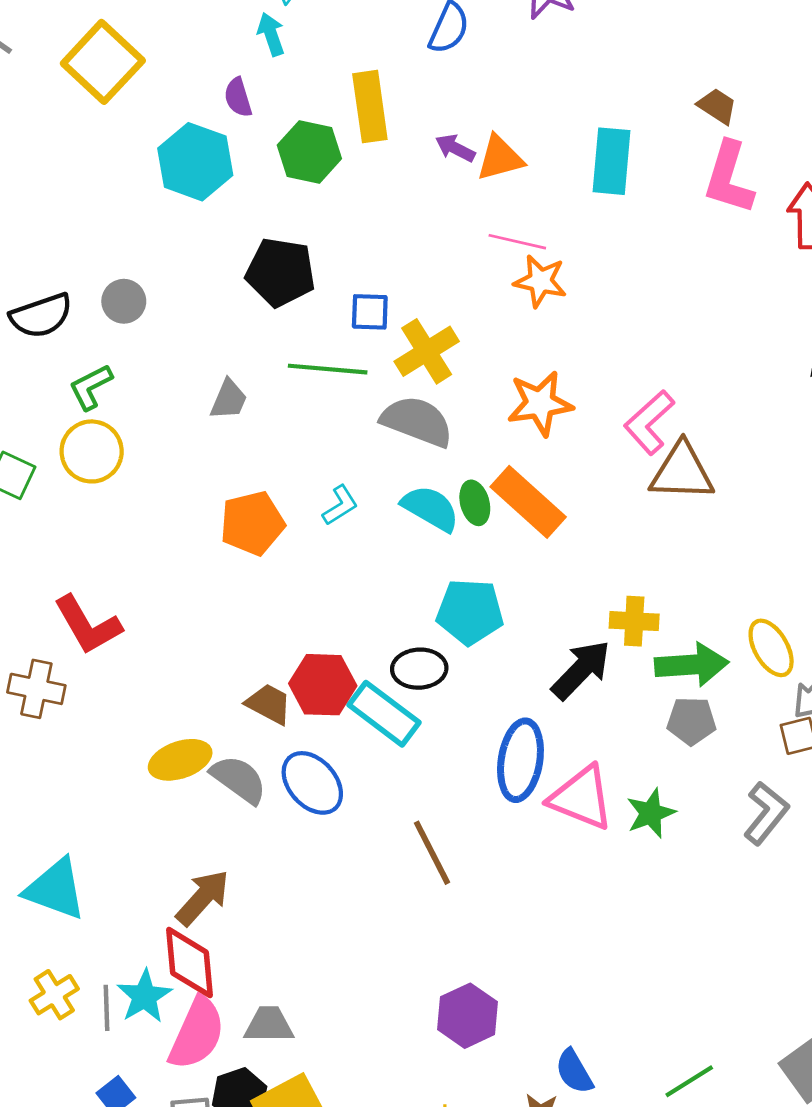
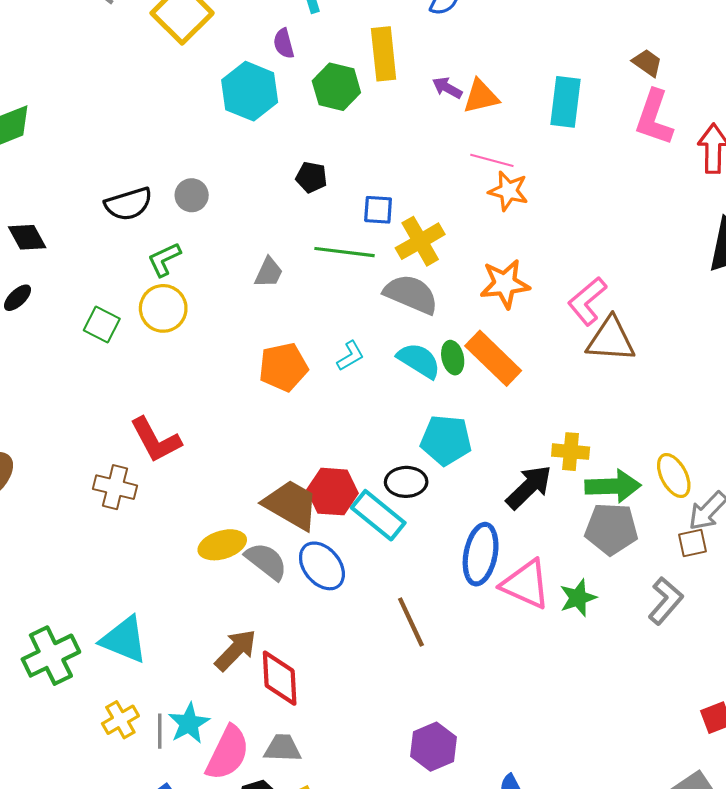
black pentagon: (281, 272) -> (311, 177), size x0.6
brown trapezoid: (269, 704) -> (291, 505), size x1.6
gray pentagon: (691, 721) -> (611, 529), size x1.4
red diamond: (190, 963) -> (280, 678), moved

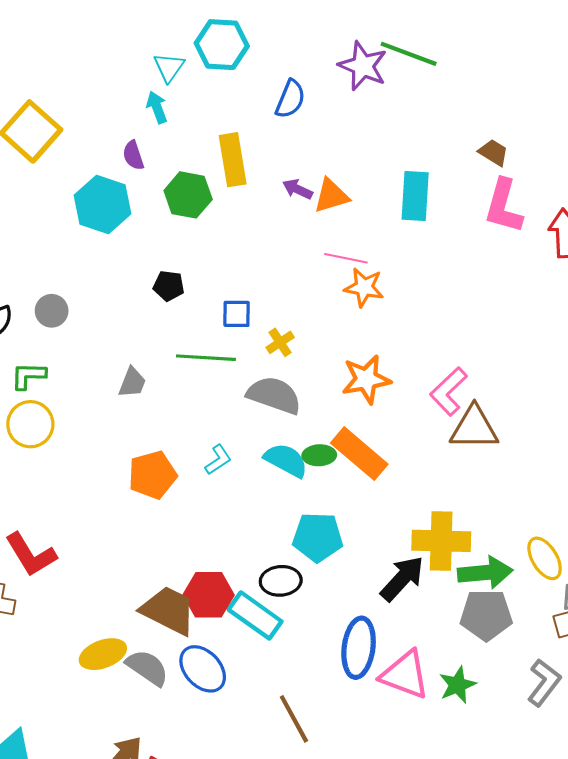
yellow cross: (420, 241) -> (280, 342), size x0.6
green L-shape: (164, 259) -> (28, 376), turned 30
green ellipse: (453, 358) -> (319, 455), turned -76
yellow cross: (571, 452) -> (441, 541), size x1.6

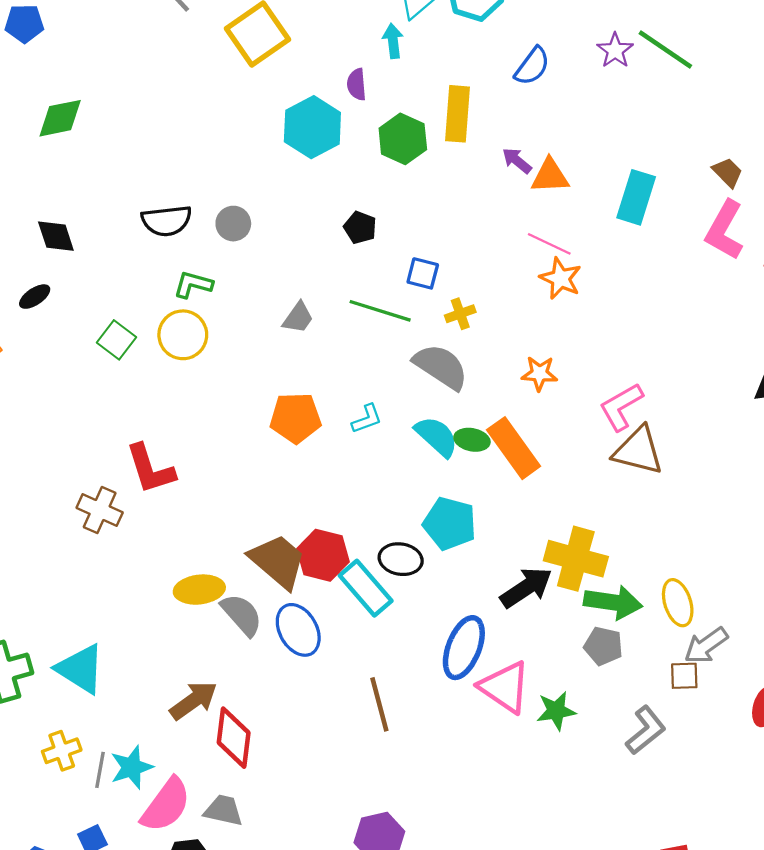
purple star: (363, 66) -> (615, 50), size x0.7
orange star: (366, 379) -> (539, 373), size x0.7
gray pentagon: (486, 615) -> (603, 646), size x0.7

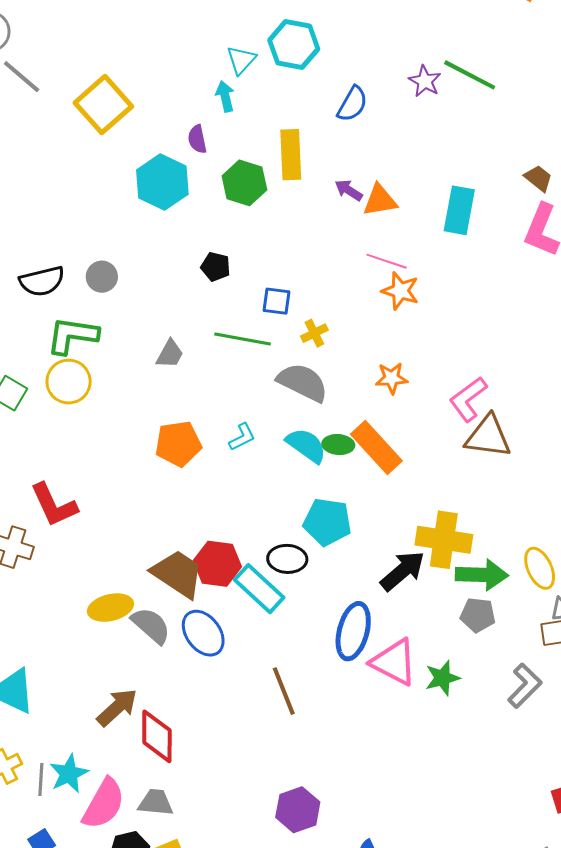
green L-shape: (193, 284) -> (72, 335), size x1.5

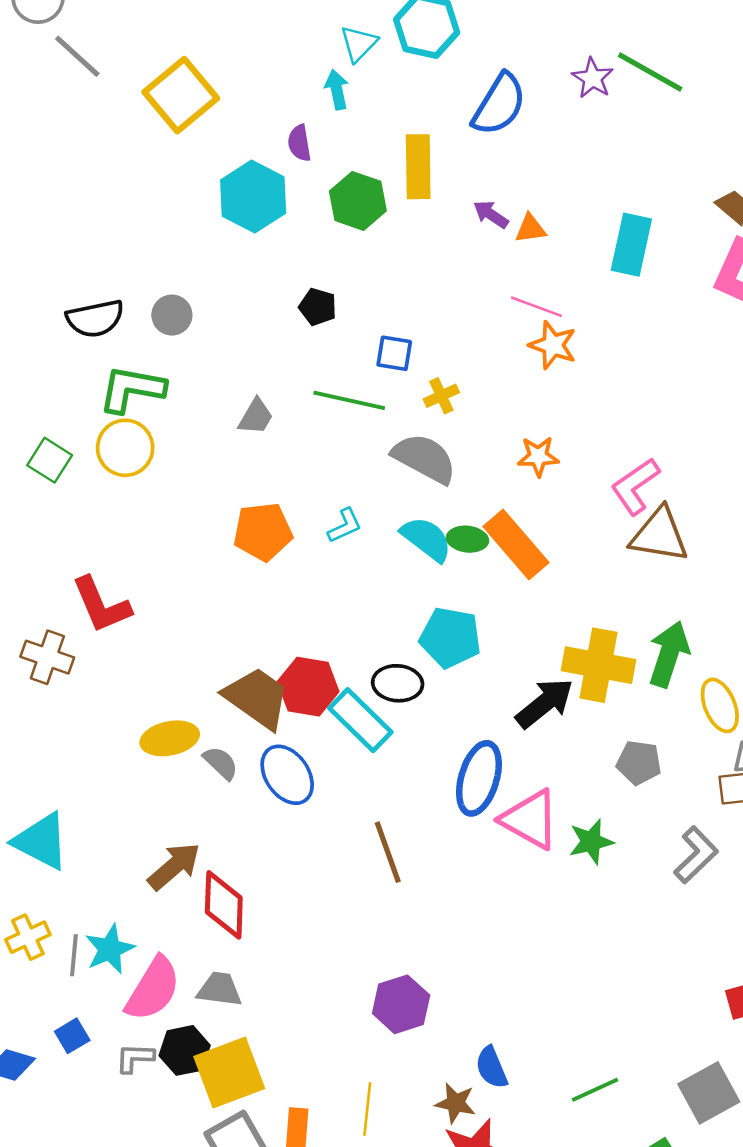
blue semicircle: (352, 104) -> (499, 104), size x1.4
orange triangle: (380, 200) -> (530, 229), size x0.7
green arrow: (482, 575) -> (669, 654), moved, turned -75
gray semicircle: (151, 625) -> (221, 763), size x0.7

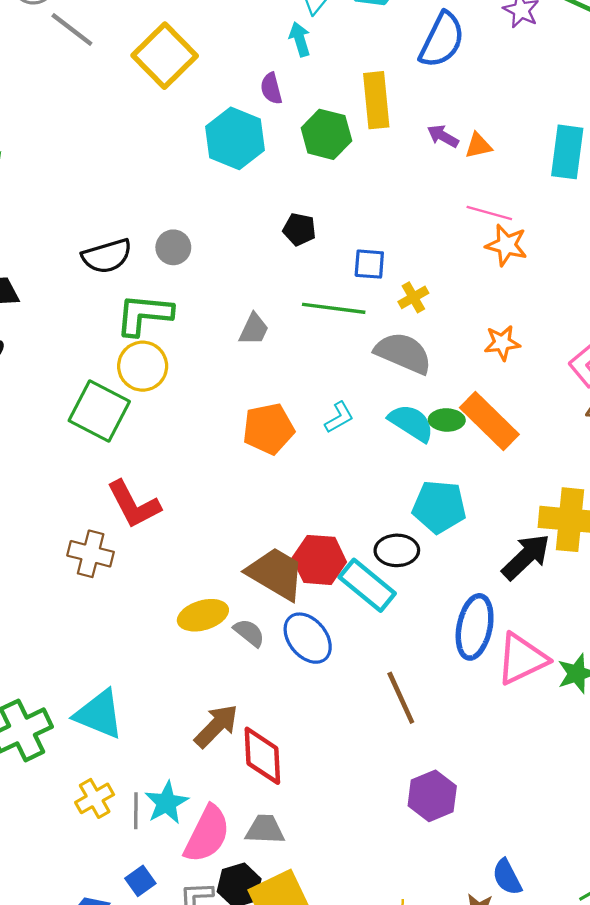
green square: (50, 460) -> (99, 411), moved, size x1.6
pink triangle: (530, 820) -> (522, 659), turned -50
purple hexagon: (401, 1004) -> (432, 796), moved

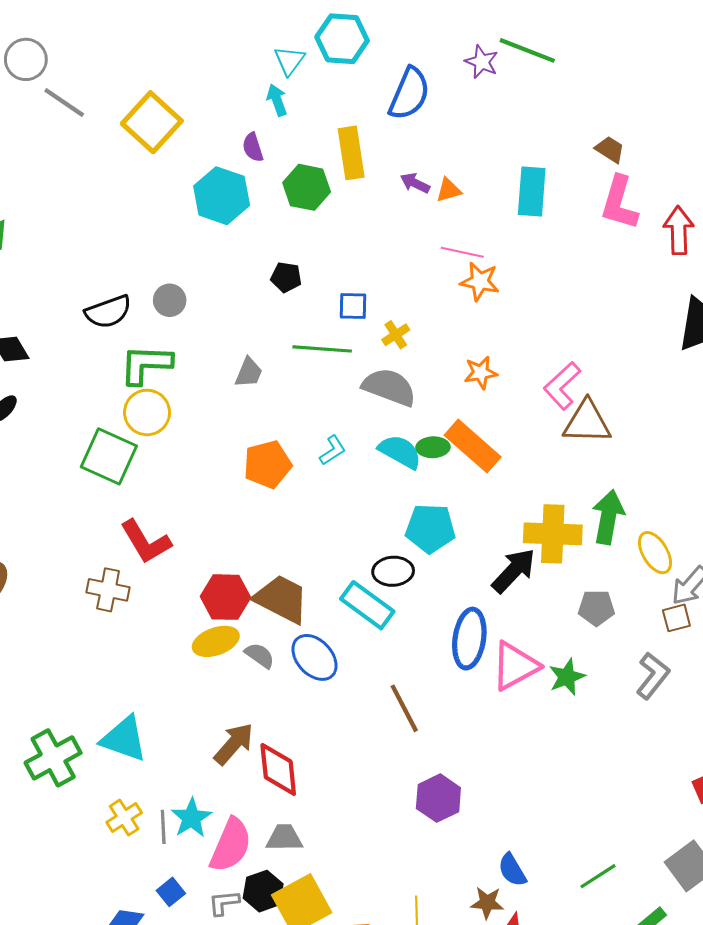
red hexagon: (319, 560) -> (225, 597), moved

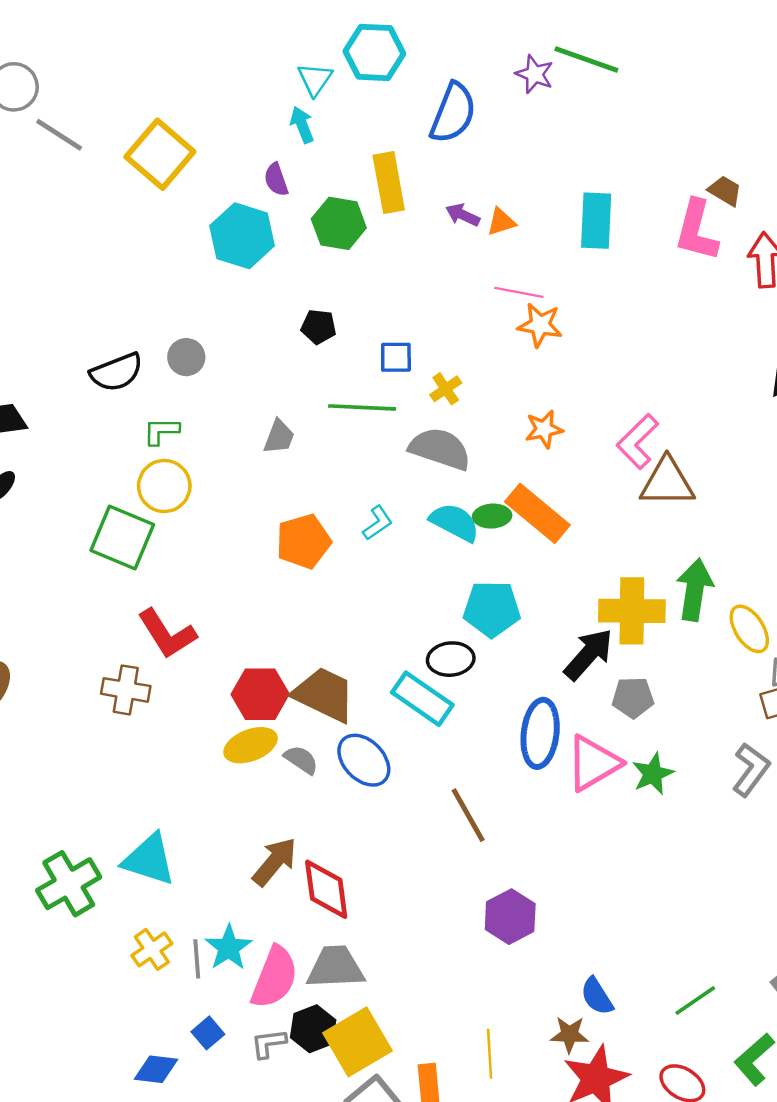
brown trapezoid: (610, 149) -> (725, 191), moved
green L-shape: (146, 364) -> (161, 431), size x0.6
gray pentagon: (596, 608) -> (633, 698), moved
gray trapezoid: (284, 838) -> (335, 967), size x1.4

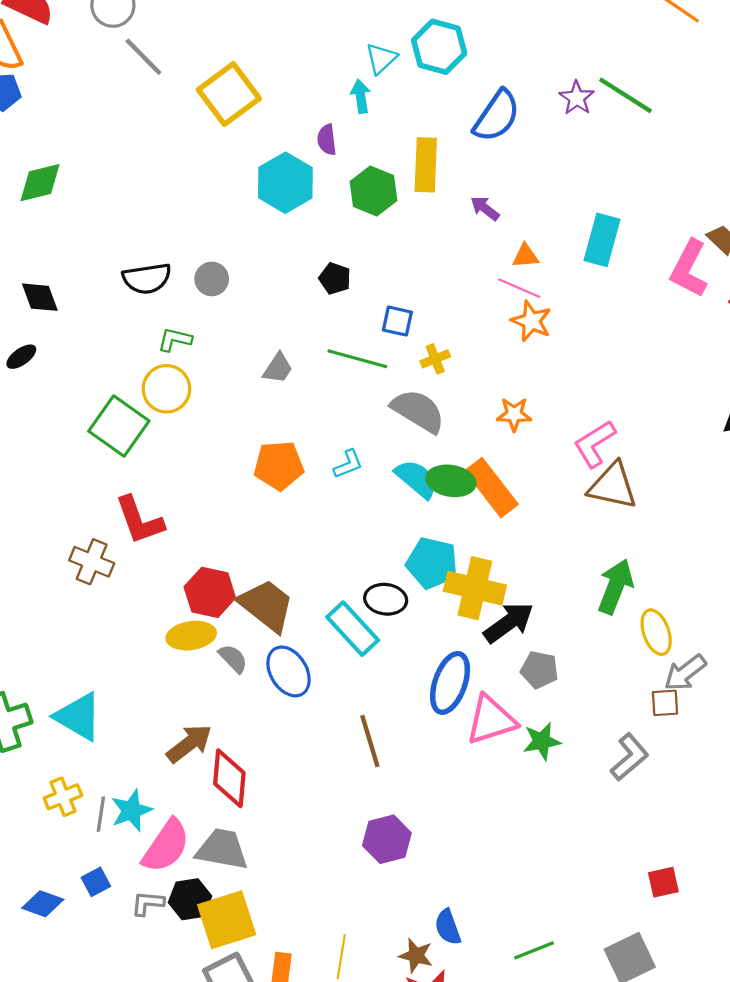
orange triangle: (501, 222) -> (525, 256), moved
green ellipse: (492, 516) -> (451, 481), size x1.4
yellow cross: (632, 611) -> (475, 588), moved

